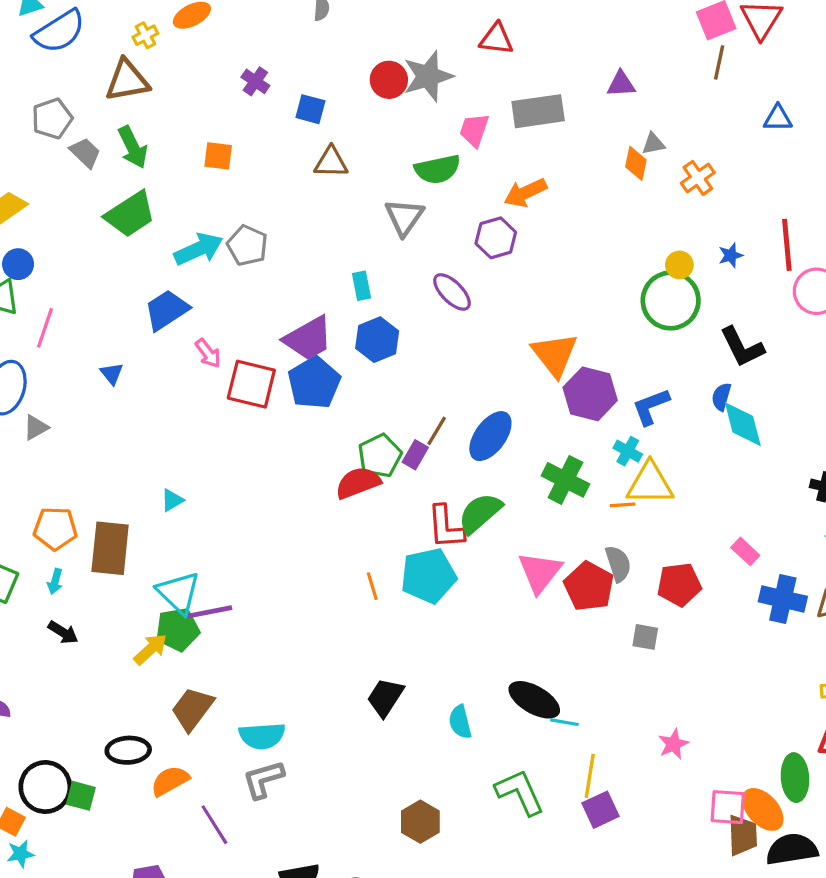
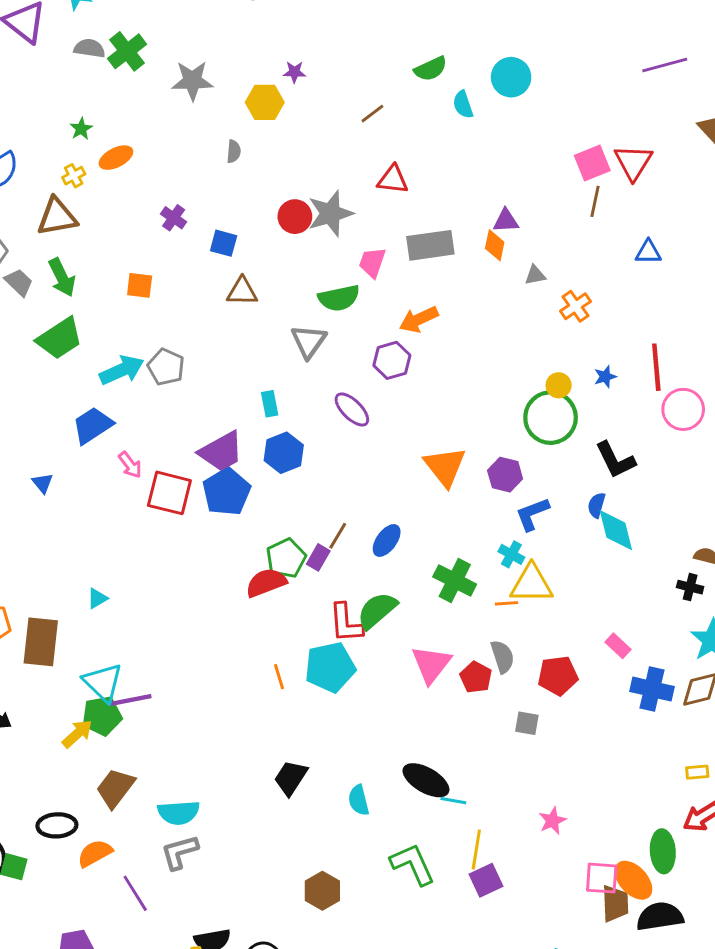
orange diamond: (636, 163) -> (495, 245), moved
purple hexagon: (590, 394) -> (505, 475), moved, size x0.7
blue ellipse: (490, 436) -> (387, 540), size x0.7
red pentagon: (589, 586) -> (476, 677), size x0.7

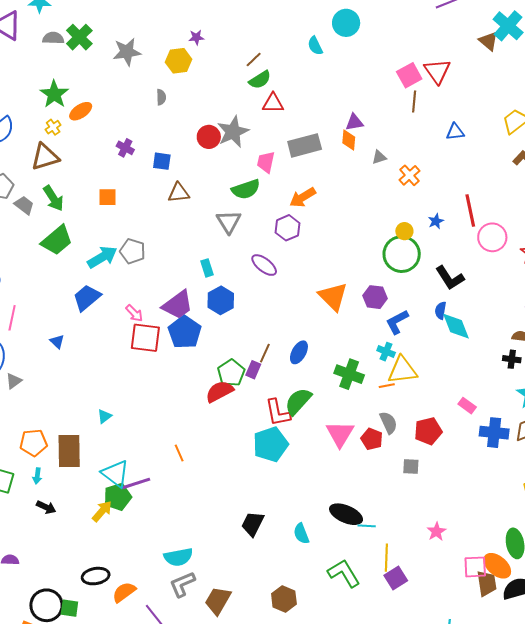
green semicircle: (431, 69) -> (260, 80), moved
green star: (81, 129) -> (54, 94), size x1.8
pink arrow: (130, 465) -> (134, 313), moved
orange line: (279, 677) -> (179, 453), moved
brown trapezoid: (115, 788) -> (218, 601), moved

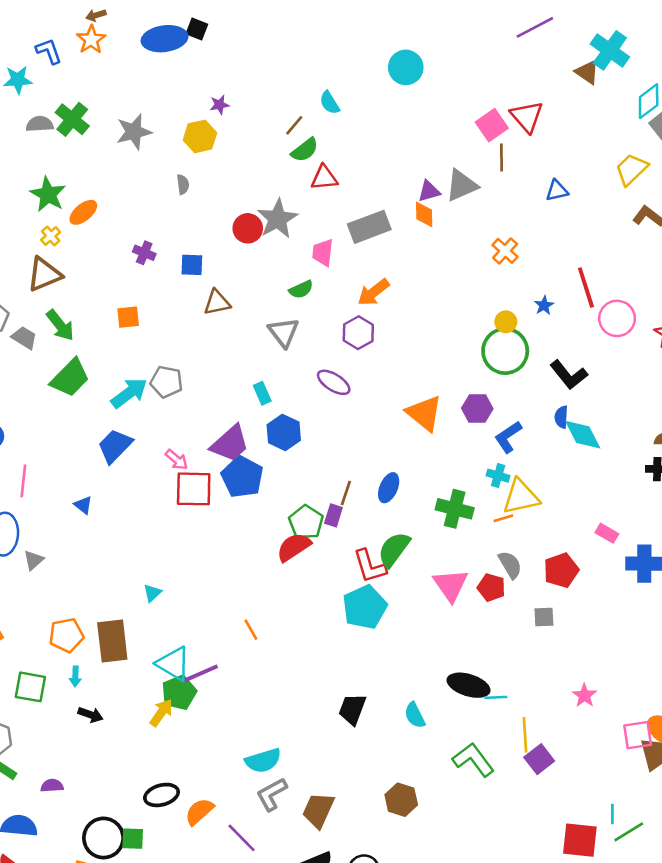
cyan semicircle: (315, 46) -> (330, 103), moved
gray triangle: (379, 157) -> (462, 185), moved, size x1.8
green semicircle: (246, 189) -> (301, 289), size x0.7

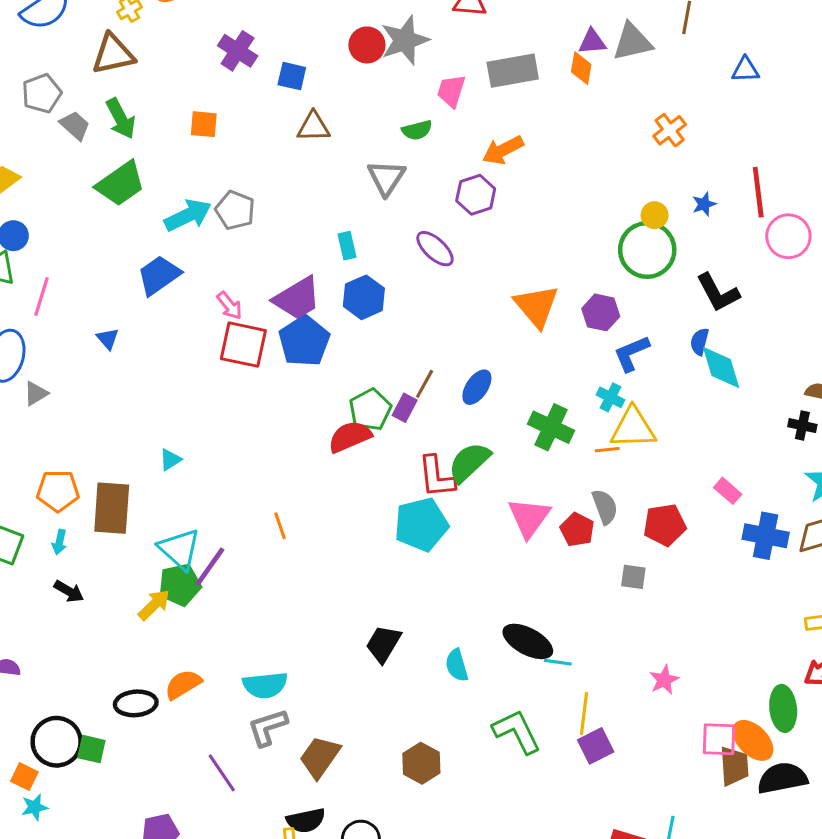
purple cross: (144, 253) -> (238, 51), size x1.4
purple line: (201, 673) -> (210, 567), turned -42
orange semicircle: (199, 812) -> (183, 684), moved

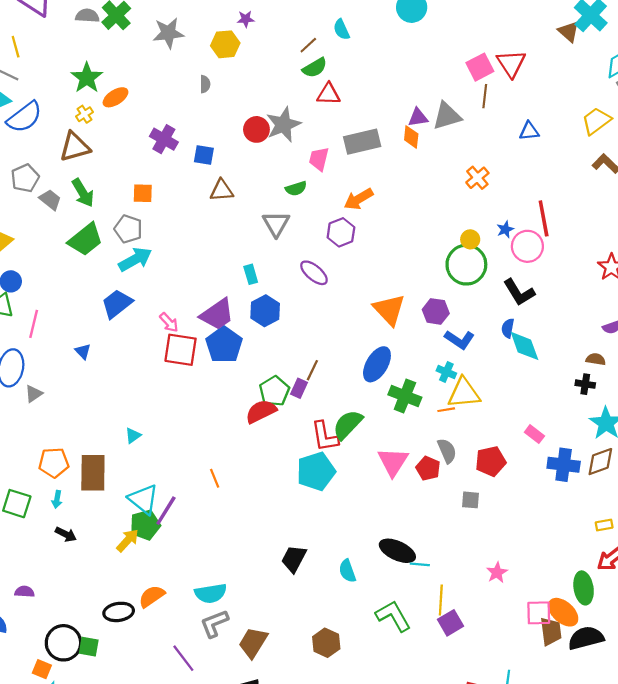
gray pentagon: (235, 210) -> (128, 229), moved
pink circle: (788, 236) -> (527, 246), moved
blue L-shape: (631, 353) -> (459, 340), turned -120
blue ellipse: (477, 387) -> (377, 364), moved, size x1.4

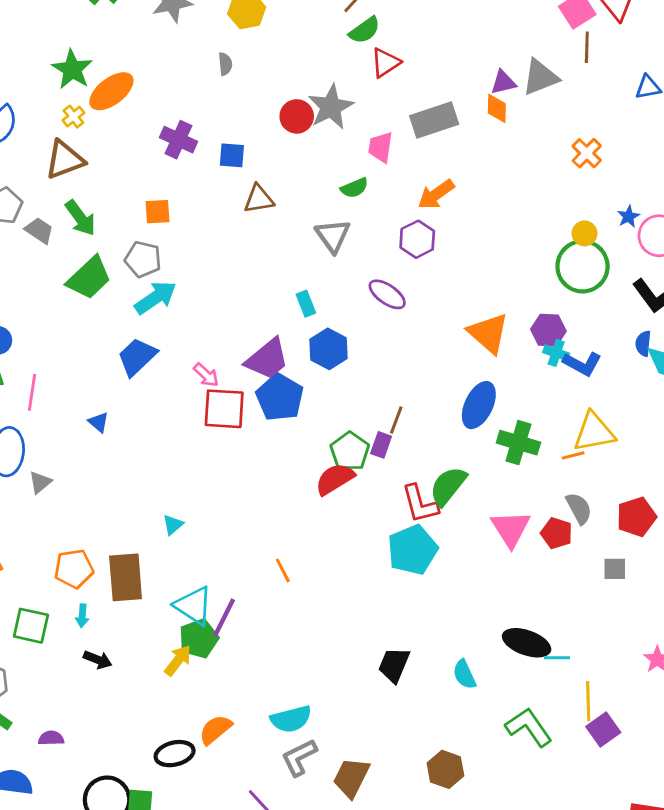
red triangle: (329, 94) -> (385, 63), turned -30
orange ellipse: (115, 97) -> (111, 91), size x1.4
cyan cross: (446, 372) -> (556, 353), moved

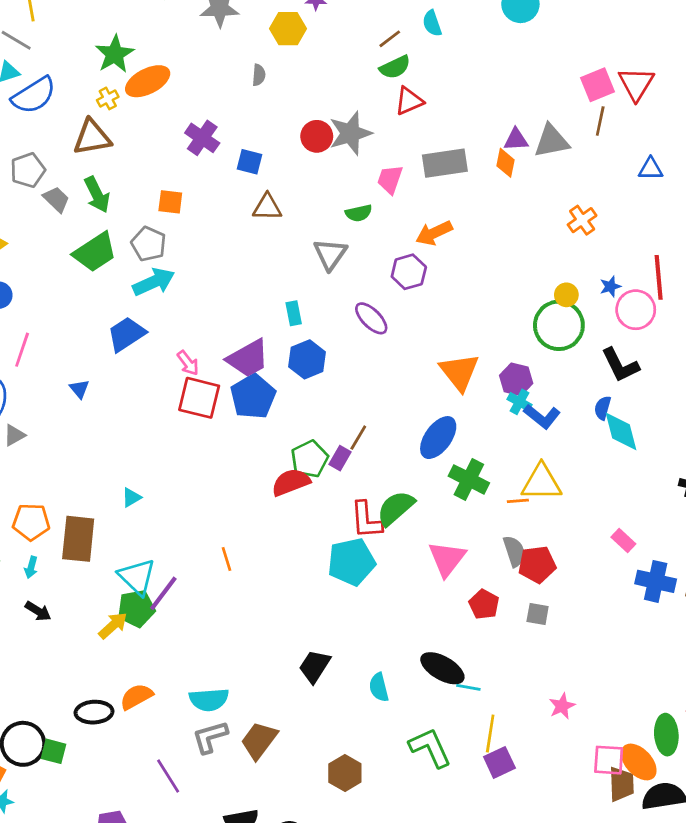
red pentagon: (636, 517) -> (537, 564), moved
red pentagon: (557, 533) -> (484, 604), moved
brown trapezoid: (351, 778) -> (259, 740), moved

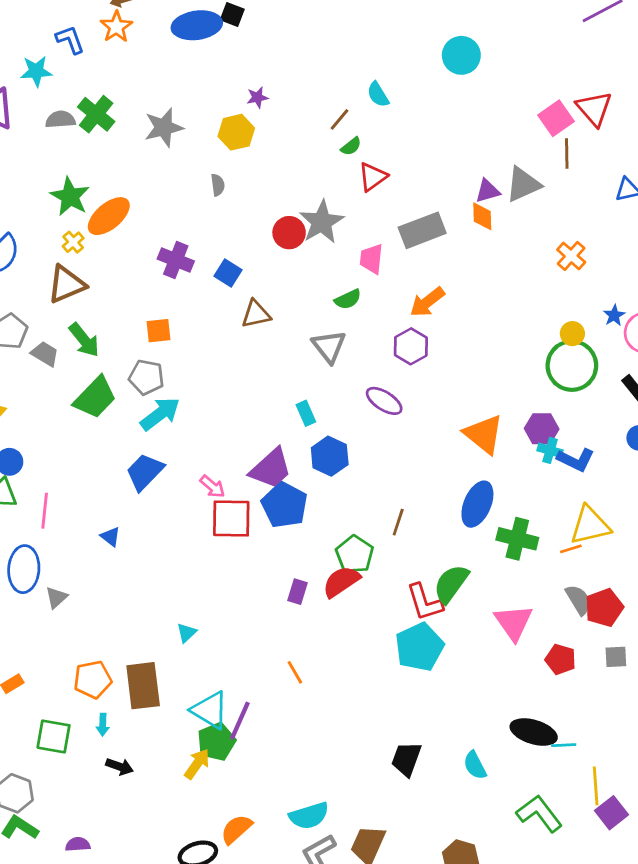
green semicircle: (395, 67) -> (351, 146), size x0.7
blue square: (249, 162) -> (228, 273), turned 30
purple rectangle: (340, 458) -> (298, 592), moved

